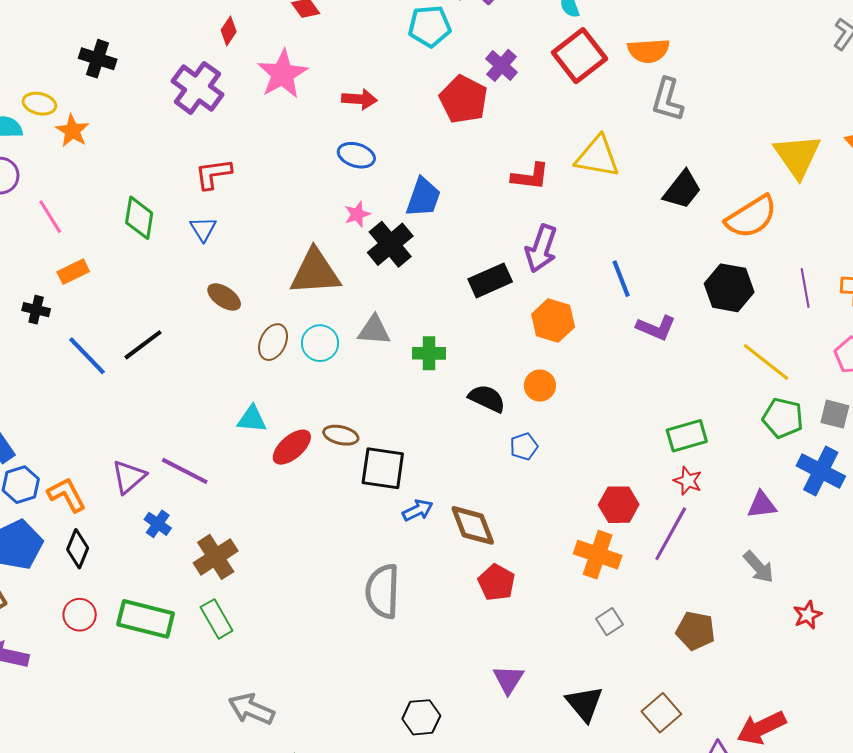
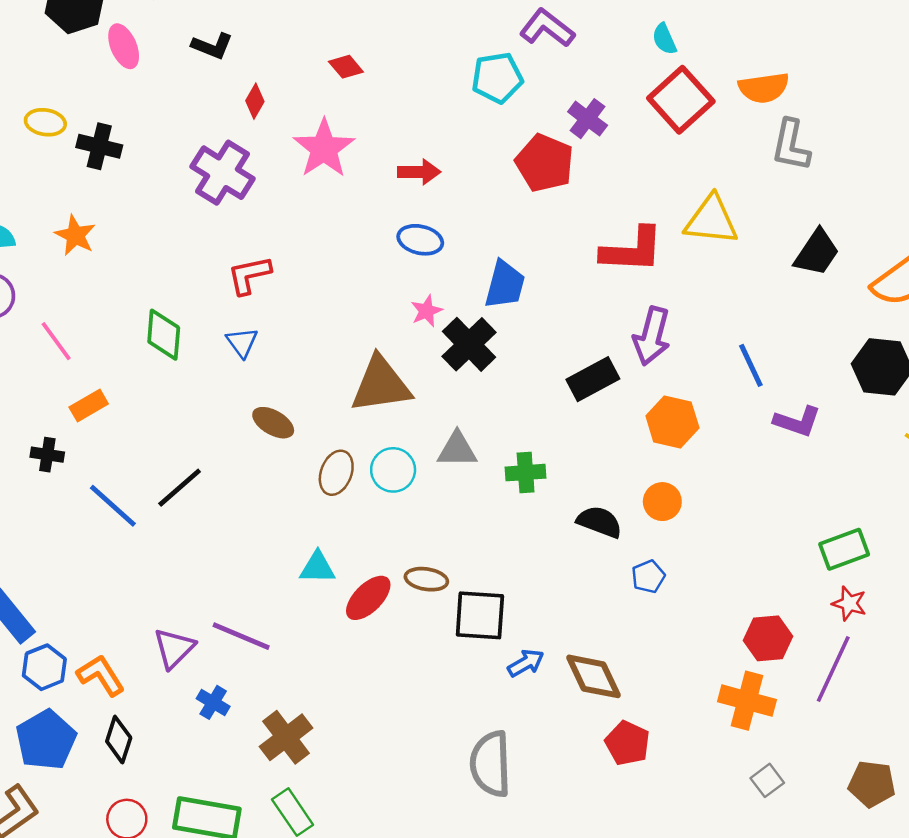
yellow ellipse: (39, 104) -> (45, 122), moved
red L-shape: (530, 177) -> (632, 250), size x1.4

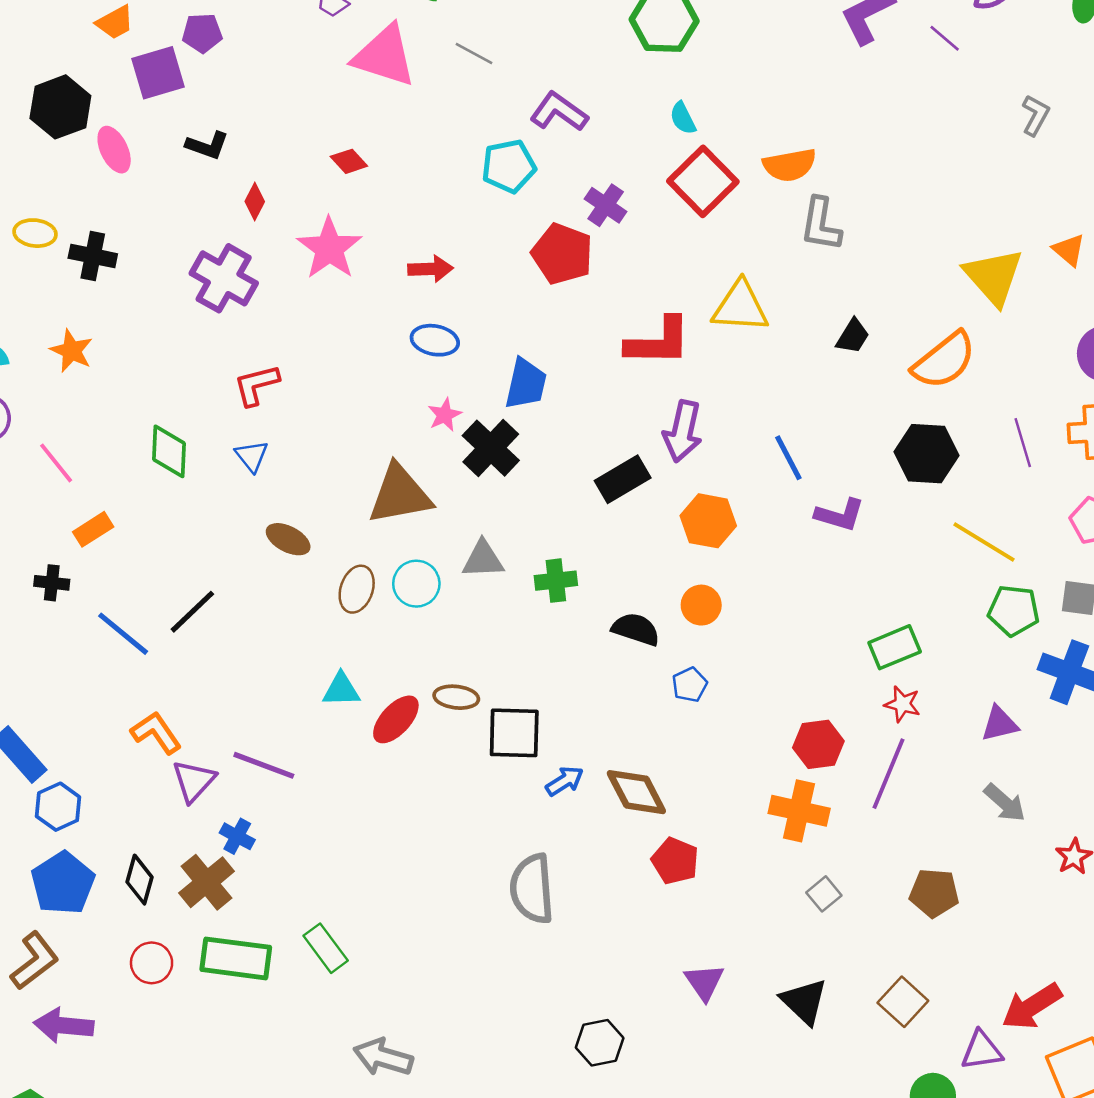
black trapezoid: (817, 253) -> (853, 336), size x0.7
orange L-shape: (101, 675) -> (156, 733), moved
brown cross: (286, 737) -> (207, 882), moved

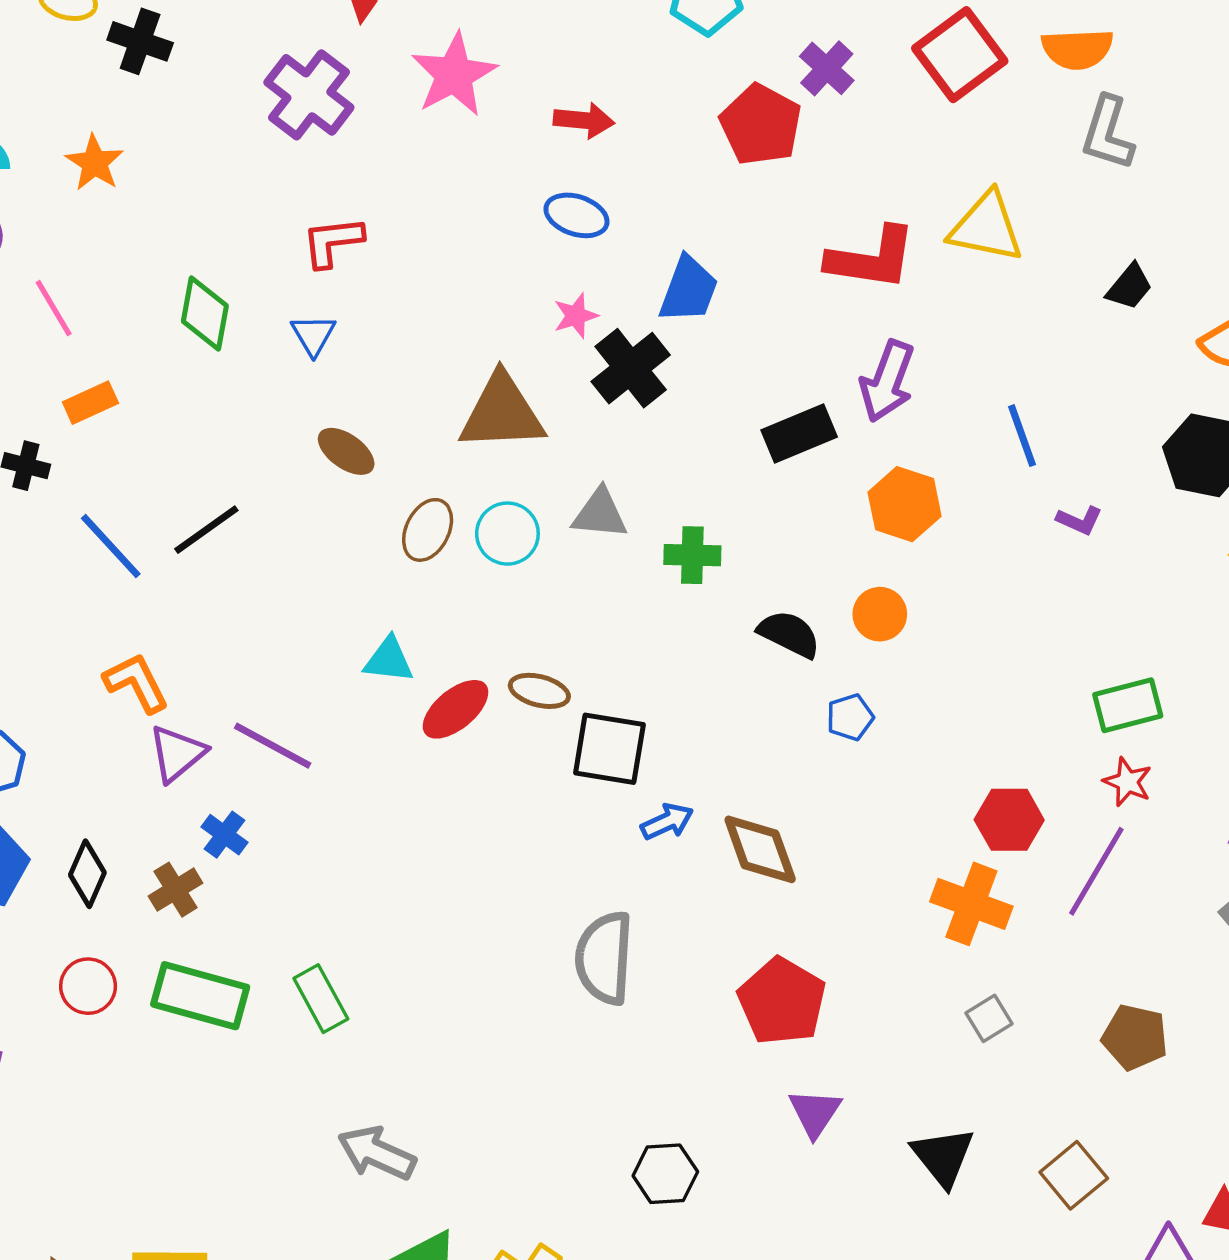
purple L-shape: (840, 515) -> (1079, 520), size x0.7
red pentagon: (675, 861) -> (782, 1001), moved, size x1.4
brown cross: (207, 882) -> (175, 890), size x0.7

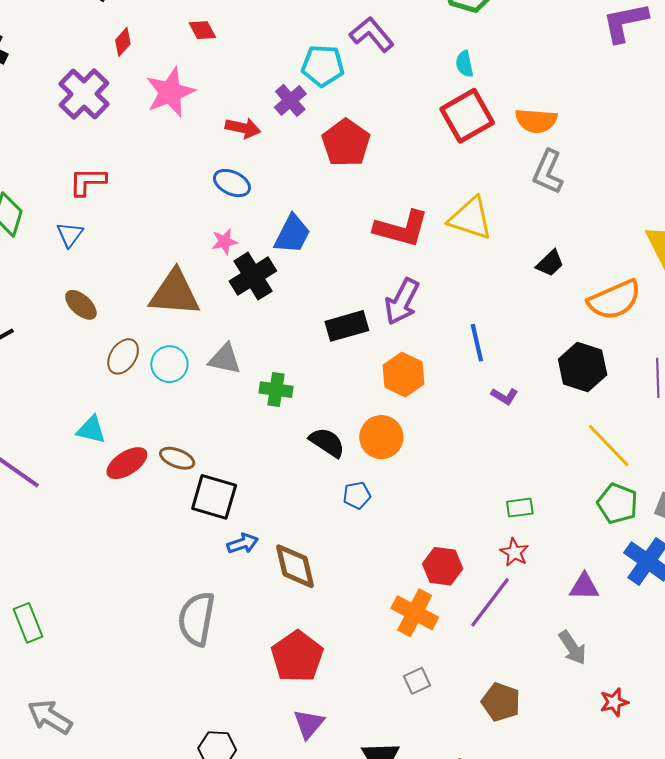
purple cross: (827, 68) -> (290, 100), moved
orange circle: (880, 614) -> (381, 437), size x1.4
green rectangle: (1128, 705) -> (520, 508), size x0.7

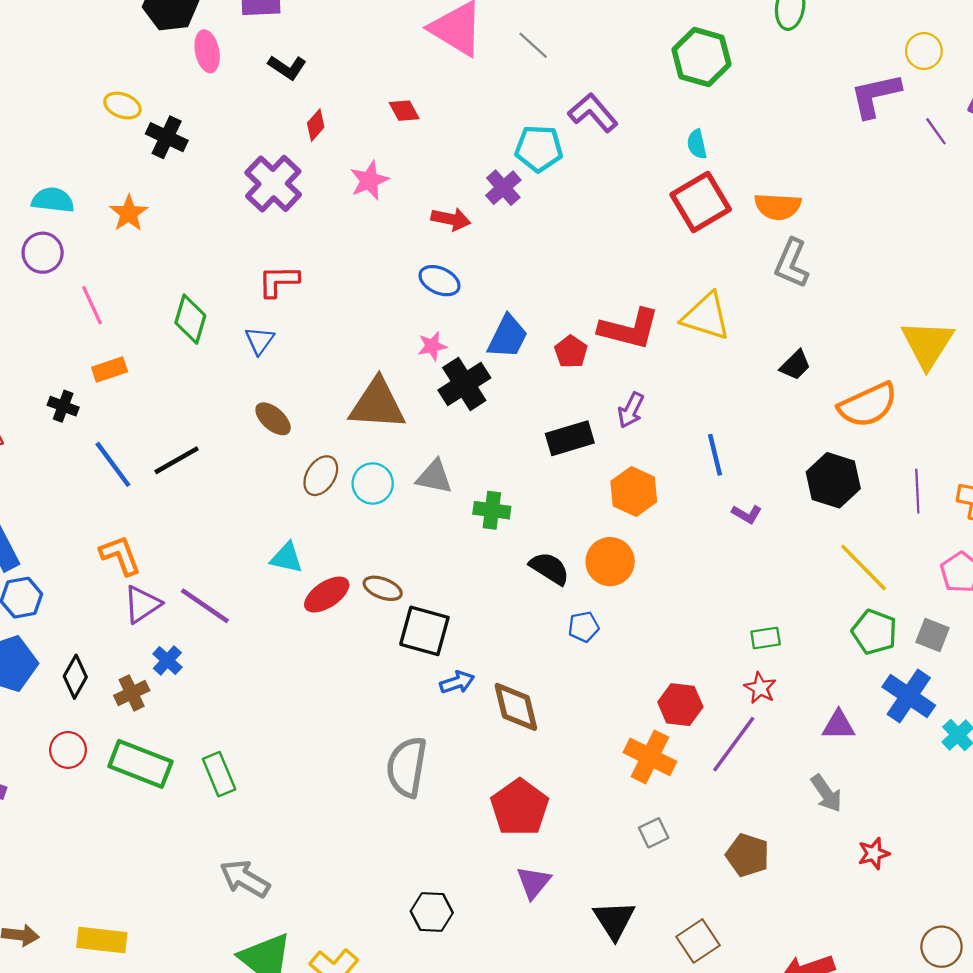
pink star: (170, 92) -> (369, 180), size x0.7
red pentagon: (346, 143) -> (571, 352), moved, size x0.6
purple arrow: (402, 302) -> (631, 410), size x0.7

